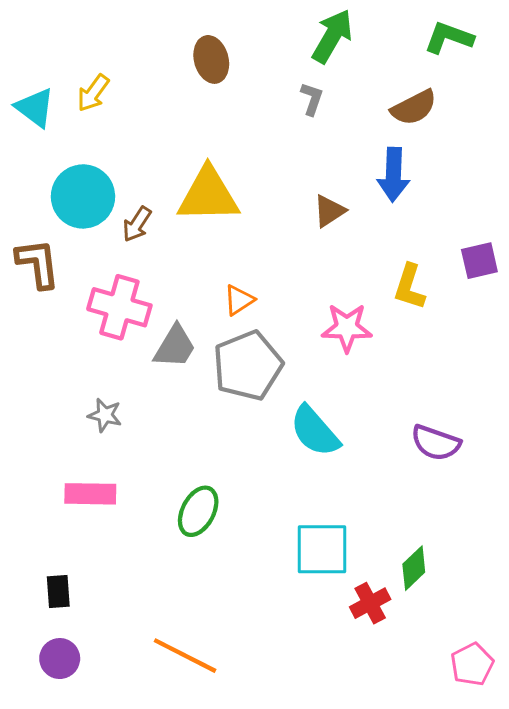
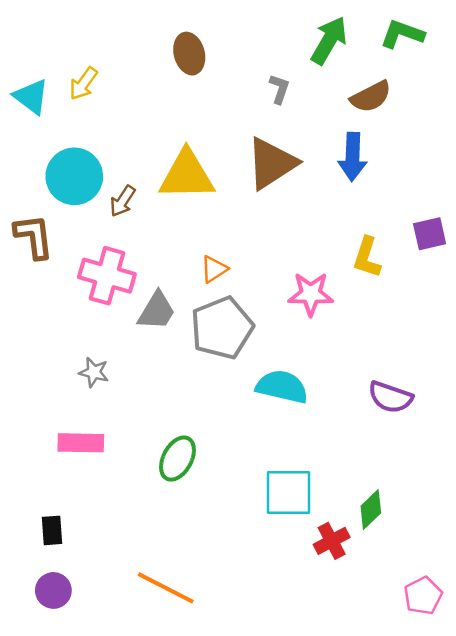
green arrow: (332, 36) -> (329, 40), moved
brown triangle: (329, 211) -> (272, 163), moved, size x1.8
cyan semicircle: (315, 431) -> (282, 387), turned 144

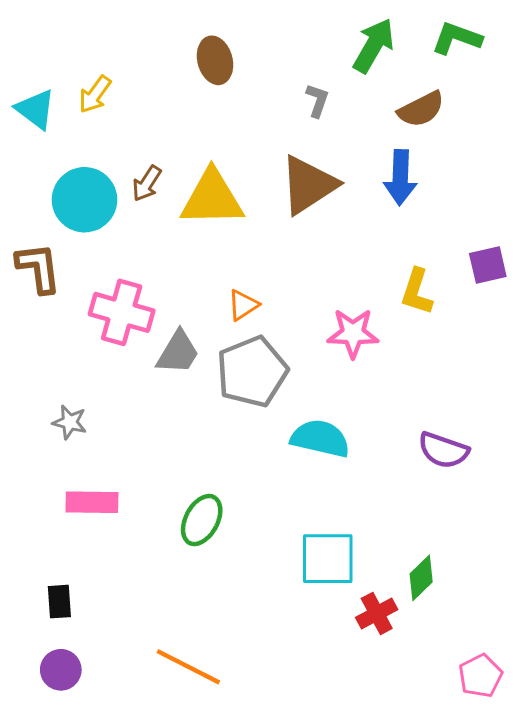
brown arrow: (123, 201) -> (147, 183), moved
gray star: (94, 372) -> (70, 422), moved

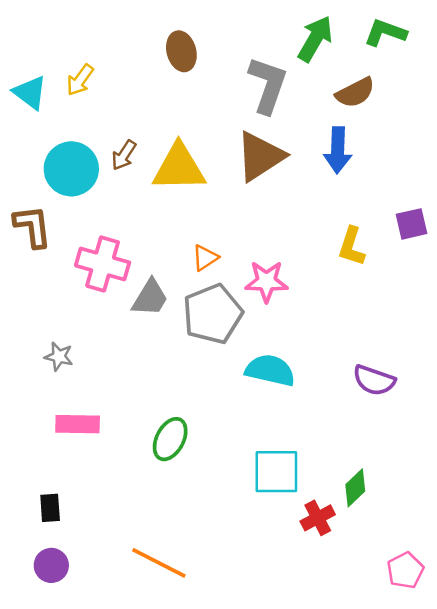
gray L-shape: (317, 100) -> (268, 85), size x2.0
pink star: (353, 333) -> (266, 281), moved

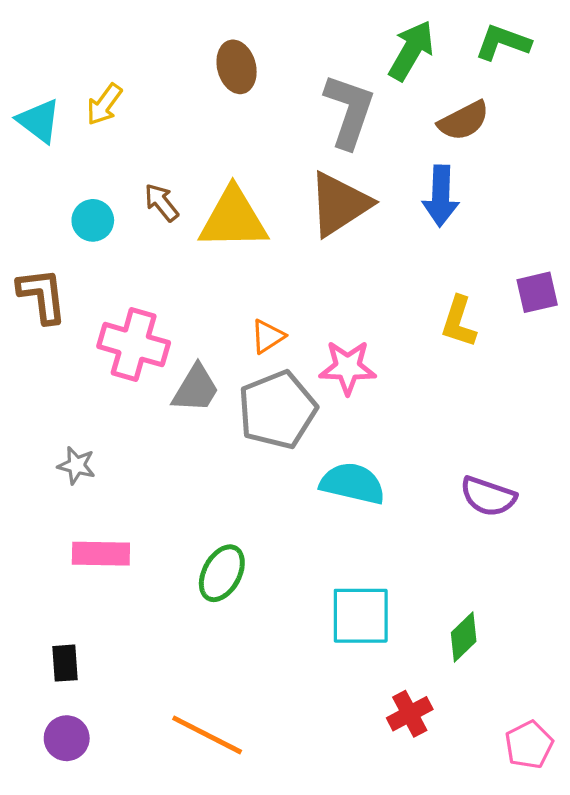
brown arrow: (124, 155) -> (161, 202), turned 108
cyan circle: (71, 169) -> (93, 220), size x0.6
red cross: (318, 518) -> (410, 714), moved

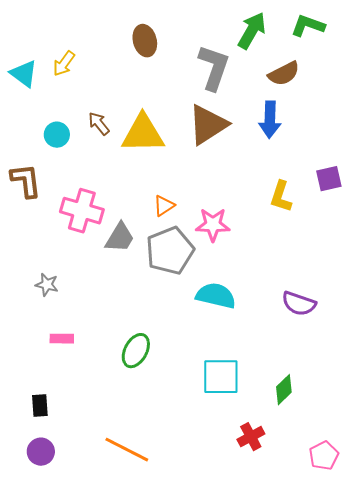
pink rectangle: (101, 554) -> (62, 339), size x0.7

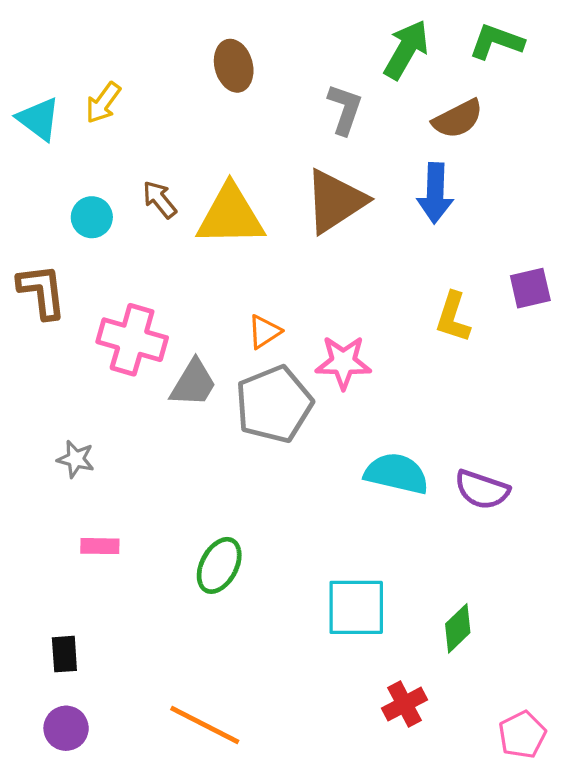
gray L-shape: (214, 68) -> (345, 109), size x0.7
cyan semicircle: (216, 296) -> (396, 474), moved

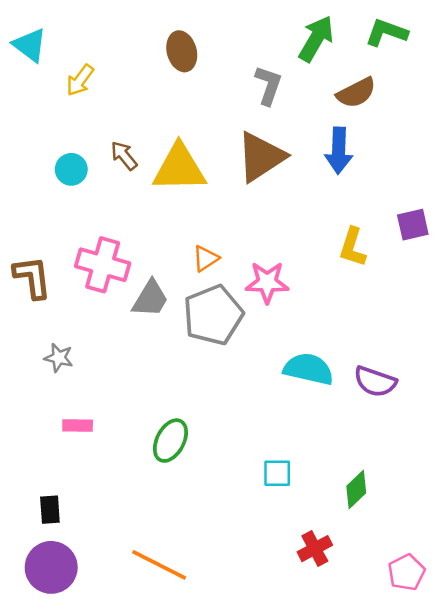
cyan triangle: (39, 119) -> (30, 45), moved
brown L-shape: (42, 291) -> (32, 277), moved
cyan square: (356, 607) -> (277, 473), size x0.6
purple circle: (66, 728) -> (51, 567), size x1.5

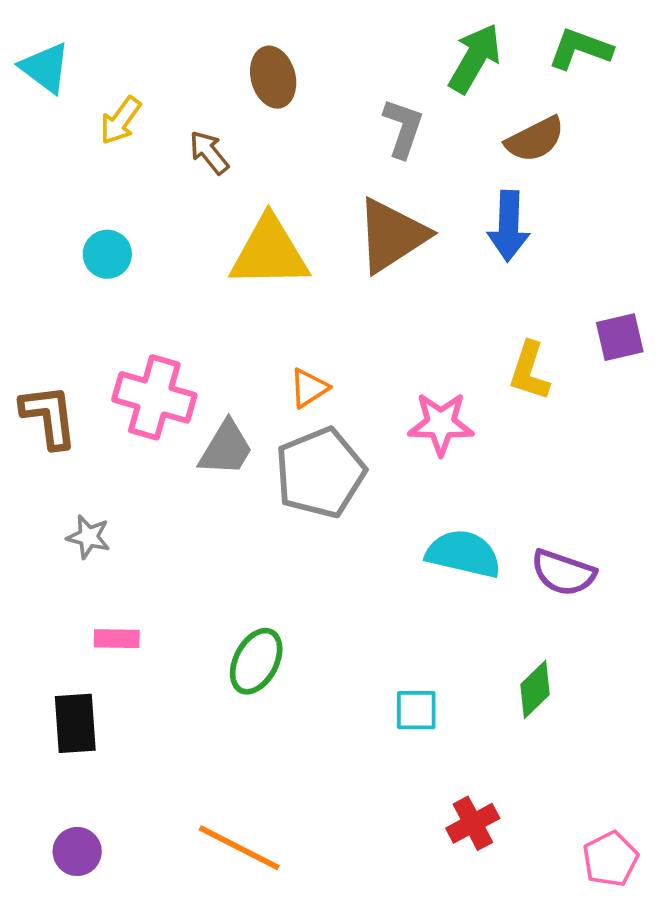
brown arrow: (124, 156) -> (209, 152), moved
pink star: (267, 282) -> (441, 424), moved
green diamond: (356, 490) -> (535, 689), moved
black rectangle: (50, 510) -> (75, 723), moved, size x1.4
purple circle: (51, 567) -> (77, 851), size x0.6

